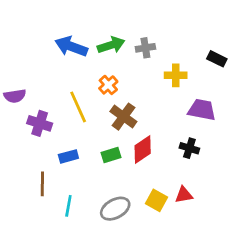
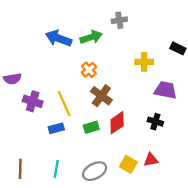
gray cross: (145, 48) -> (119, 20), moved
yellow line: (78, 107) -> (64, 104), moved
brown line: (42, 184) -> (20, 169), moved

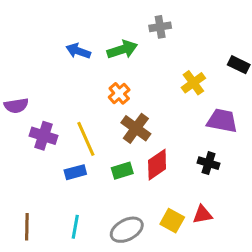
blue arrow: (59, 38) -> (78, 51), size x0.7
yellow cross: (144, 62) -> (193, 83), turned -36

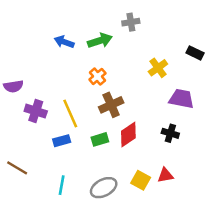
brown cross: (136, 128) -> (111, 105), turned 30
brown line: (27, 227) -> (17, 168), moved, turned -60

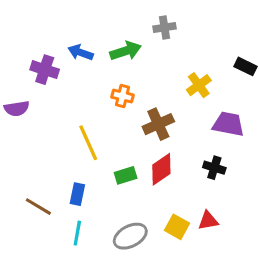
orange cross: (97, 76) -> (122, 96), turned -35
brown cross: (111, 105) -> (158, 124), moved
purple cross: (36, 111) -> (45, 70), moved
blue rectangle: (62, 141) -> (77, 194), moved, turned -63
brown line: (17, 168) -> (38, 207), moved

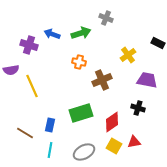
gray cross: (165, 28) -> (106, 18), turned 32
yellow line: (88, 143) -> (32, 86), moved
red diamond: (161, 169) -> (112, 122), moved
green rectangle: (126, 175) -> (81, 113), size x1.6

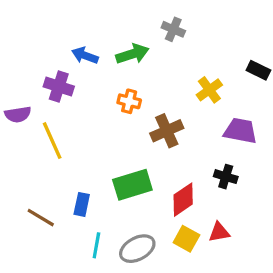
purple cross: (29, 45) -> (59, 87), moved
cyan line: (50, 150) -> (96, 245), moved

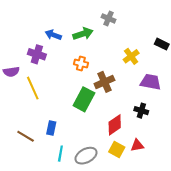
green rectangle: (132, 185) -> (84, 99), moved, turned -45

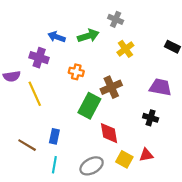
yellow cross: (131, 56) -> (125, 49), moved
orange cross: (81, 63) -> (76, 72), moved
red diamond: (115, 125) -> (109, 133), moved, turned -65
cyan line: (60, 154) -> (54, 165), moved

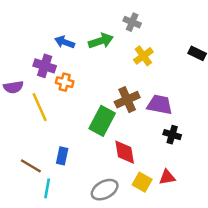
orange cross: (76, 72) -> (65, 82), moved
purple trapezoid: (160, 87) -> (160, 105), moved
cyan line: (54, 165) -> (47, 188), moved

